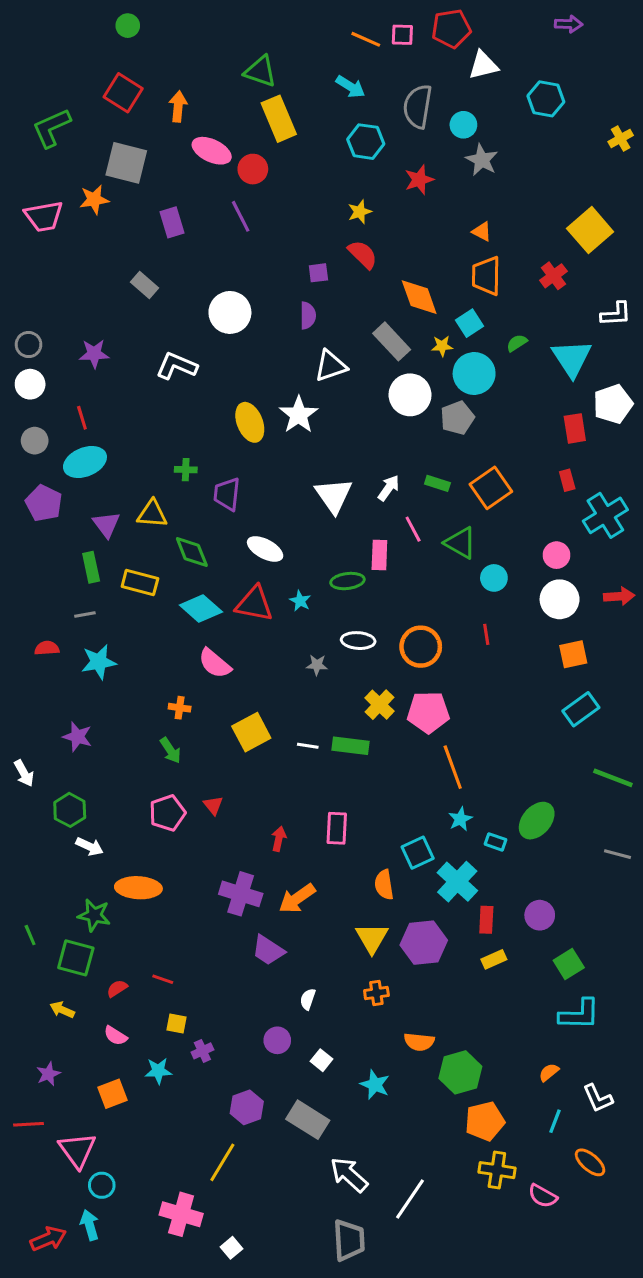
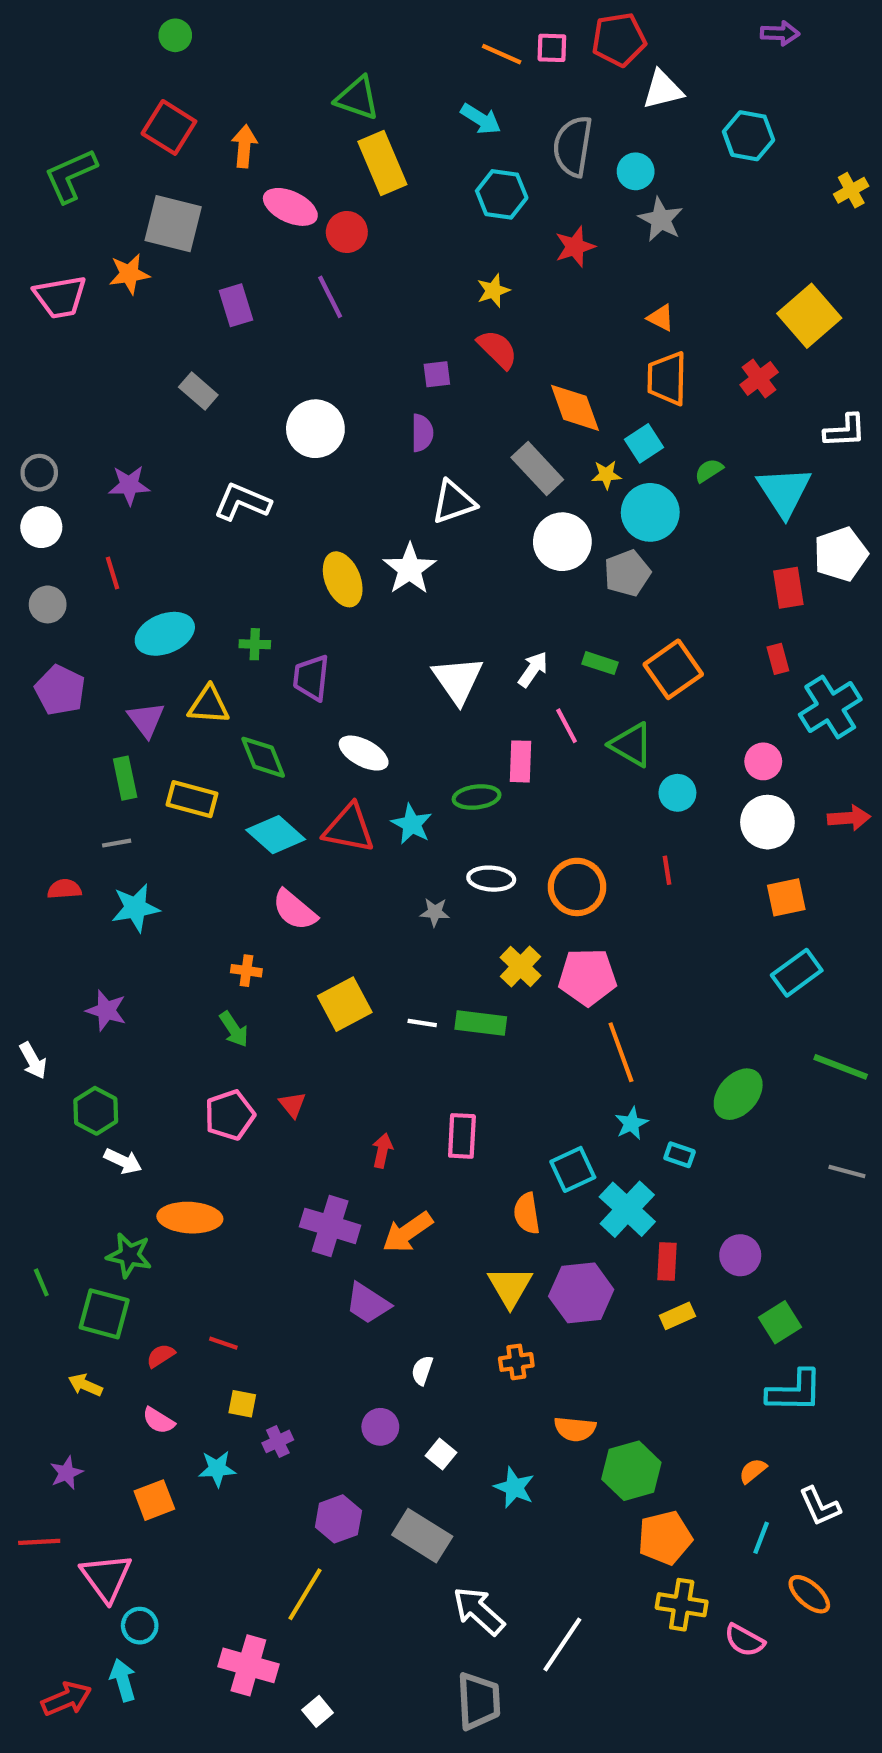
cyan ellipse: (85, 462) -> (165, 634), moved
cyan star: (300, 601) -> (412, 824), size x1.4
green ellipse: (537, 821) -> (738, 1094), moved

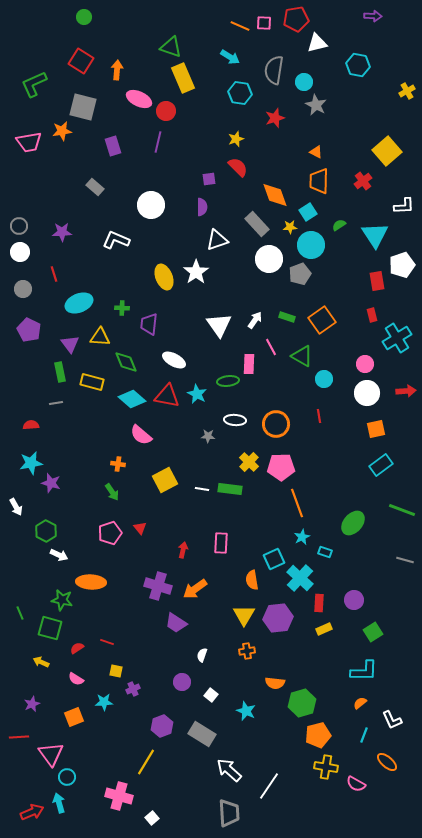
purple line: (330, 297) -> (158, 142), turned 40
cyan star: (135, 908) -> (31, 463), moved
cyan L-shape: (795, 1391) -> (364, 671), moved

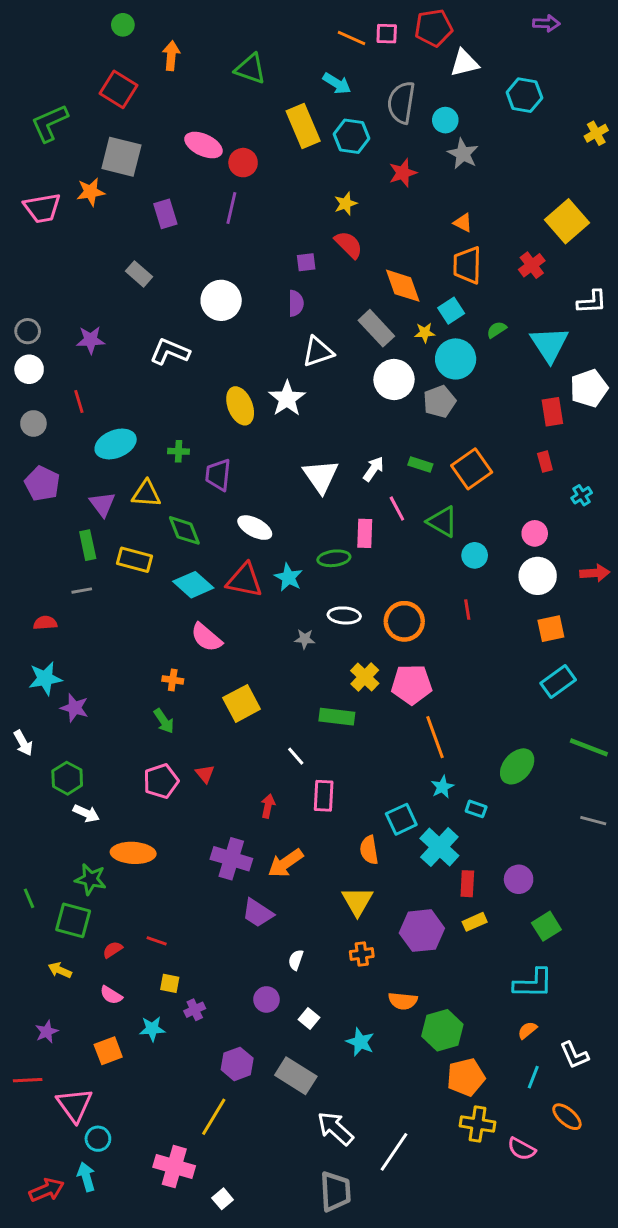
orange arrow: (117, 70) -> (171, 56), moved
yellow rectangle: (183, 78) -> (303, 126), moved
cyan cross: (397, 338) -> (582, 495), size x0.5
white line: (202, 489) -> (296, 756), moved, turned 40
purple hexagon: (278, 618) -> (422, 931), moved

